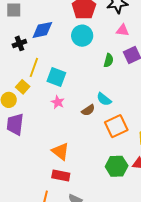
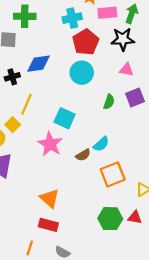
cyan square: (56, 77) -> (65, 118), moved
cyan semicircle: (104, 99) -> (101, 144), turned -84
pink star: (58, 102) -> (50, 144), size x1.6

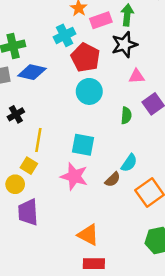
blue diamond: (38, 64) -> (32, 72), moved, turned 35

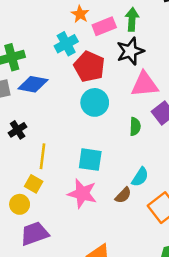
pink triangle: (137, 76) -> (144, 84), size x1.6
purple trapezoid: (28, 212) -> (35, 234), turned 76

